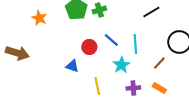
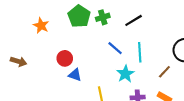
black line: (151, 12) -> (134, 20), moved
red circle: (89, 47) -> (65, 58), moved
brown arrow: (17, 53) -> (19, 61), size x0.7

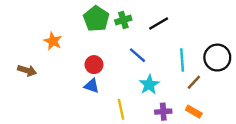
orange star: (41, 26) -> (53, 41), moved
cyan line: (140, 52) -> (182, 60), moved
red circle: (65, 58) -> (94, 65), moved

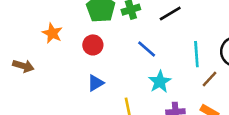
red circle: (94, 65) -> (93, 45), moved
blue triangle: (92, 86) -> (95, 83), turned -49

